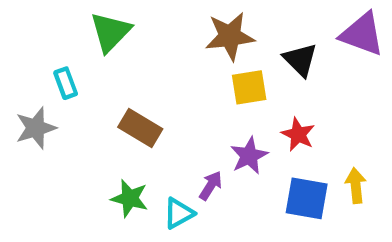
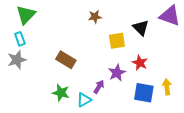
green triangle: (110, 32) -> (26, 15), moved
brown star: (230, 36) -> (95, 17), moved, size x0.6
cyan rectangle: (66, 83) -> (20, 39), moved

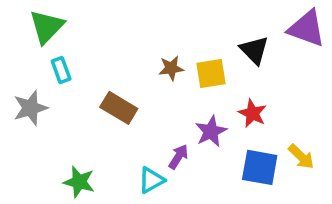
brown star: (95, 17) -> (171, 68), moved
cyan rectangle: (20, 39) -> (61, 70), moved
yellow arrow: (167, 87) -> (301, 157), turned 140
green star: (61, 93) -> (79, 182), moved

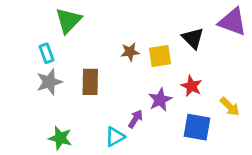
green triangle: (47, 27) -> (68, 20), moved
gray star: (30, 108) -> (49, 82), moved
brown rectangle: (119, 108) -> (90, 82), turned 60
yellow arrow: (301, 157) -> (230, 107), moved

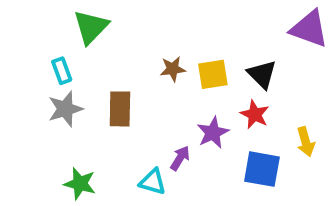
black triangle: (193, 38) -> (262, 74), moved
yellow arrow: (230, 107) -> (306, 142), turned 30
cyan triangle: (115, 137) -> (153, 182), turned 45

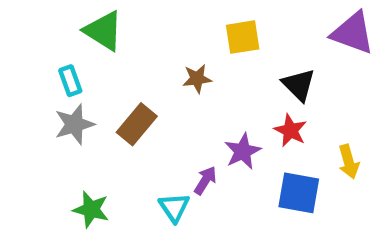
green triangle: (91, 27) -> (104, 31), turned -42
yellow square: (213, 74) -> (243, 37), moved
brown rectangle: (120, 109) -> (137, 124), turned 39
cyan triangle: (153, 182) -> (174, 207), turned 40

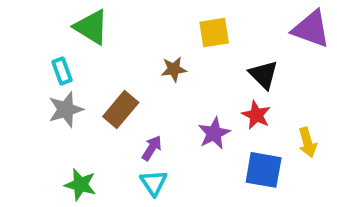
purple arrow: (205, 180) -> (152, 148), moved

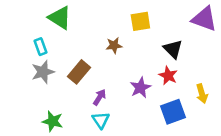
blue square: (264, 170) -> (173, 112), turned -30

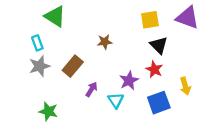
yellow square: (140, 21) -> (150, 20), moved
cyan triangle: (101, 120) -> (116, 100), moved

